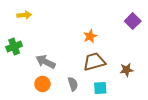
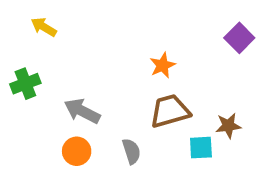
yellow arrow: (24, 15) -> (44, 27), turned -144
cyan square: (100, 88) -> (201, 148), moved

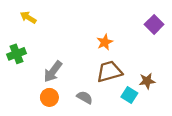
gray arrow: (82, 111) -> (53, 72), turned -80
cyan square: (201, 148) -> (129, 95), turned 35
gray semicircle: (131, 151) -> (85, 97), turned -42

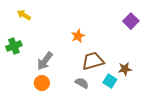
orange star: (105, 42) -> (78, 36), moved
gray semicircle: (85, 97) -> (82, 83), moved

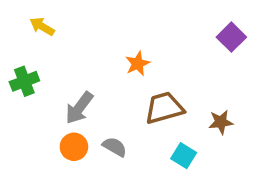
cyan square: (110, 81) -> (184, 156), moved
gray semicircle: (82, 83) -> (115, 147), moved

